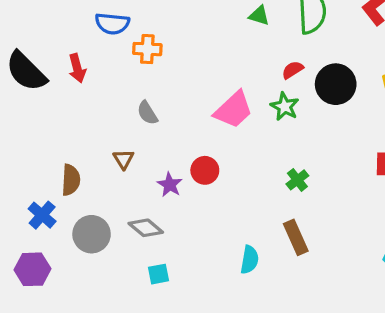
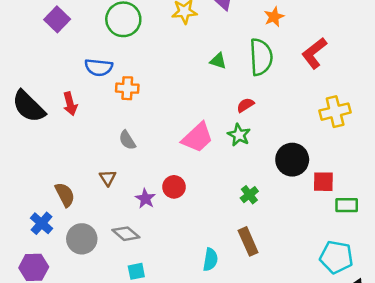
black circle: (336, 84) -> (292, 160), moved
brown semicircle: (71, 180) -> (65, 195), turned -30

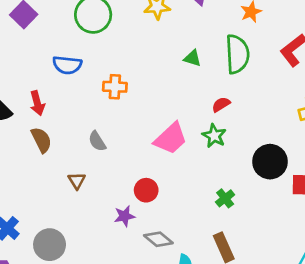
orange cross: (127, 88) -> (115, 87), moved
brown semicircle: (65, 195) -> (41, 140), moved
purple star: (145, 199) -> (124, 216), moved, turned 30
gray diamond: (126, 234) -> (158, 239), moved

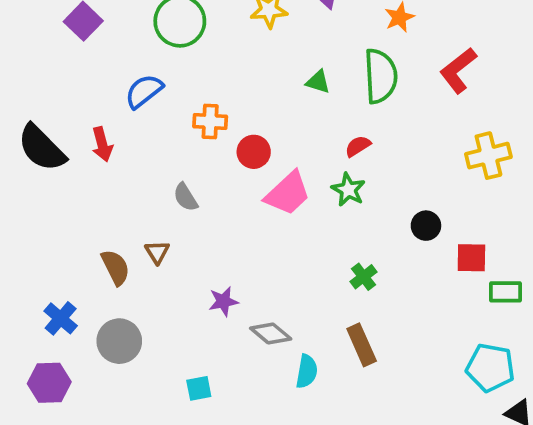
blue semicircle: (67, 65) -> (144, 91), turned 136
brown semicircle: (41, 140) -> (115, 267), moved
black circle: (270, 162) -> (426, 226), size x0.6
red circle: (146, 190) -> (254, 152), moved

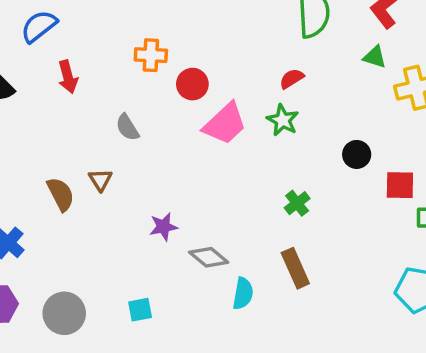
green triangle: (318, 82) -> (375, 57), moved
blue semicircle: (144, 91) -> (39, 26), moved
red arrow: (102, 144) -> (68, 77), moved
gray circle: (119, 341) -> (64, 313), moved

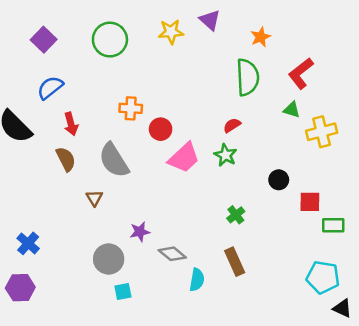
gray semicircle: (127, 127) -> (114, 160), size x1.8
brown semicircle: (61, 194) -> (66, 159), moved
gray circle: (64, 313) -> (109, 259), moved

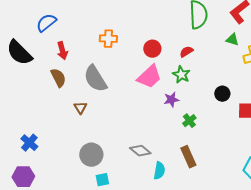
red circle: (161, 129) -> (152, 49), moved
purple star: (140, 232) -> (171, 100), moved

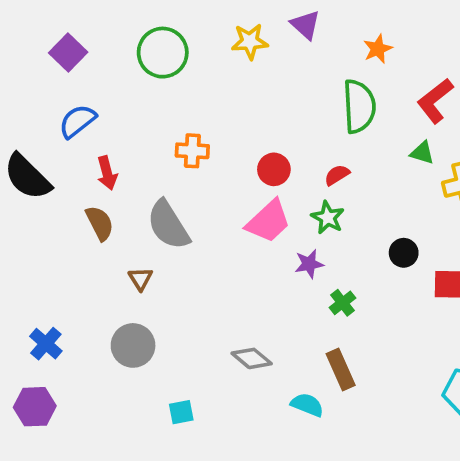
gray circle: (91, 155) -> (133, 345), moved
cyan semicircle: (159, 171) -> (307, 405), moved, turned -78

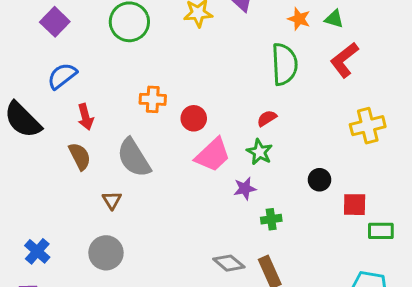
orange star: (378, 49) -> (299, 19), turned -30
green triangle: (422, 153) -> (334, 19), moved
red circle: (274, 169) -> (194, 118), moved
green cross: (342, 303) -> (271, 219), turned 30
gray diamond: (252, 358) -> (229, 263), moved

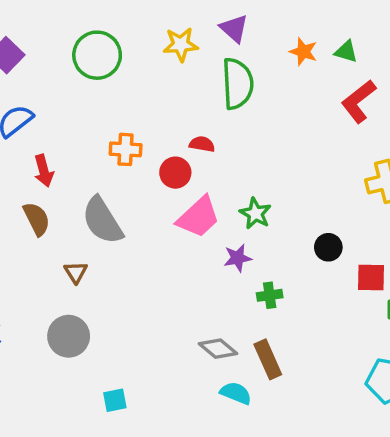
green semicircle: (284, 64) -> (238, 84), moved
red semicircle: (267, 118) -> (202, 144), moved, turned 42

